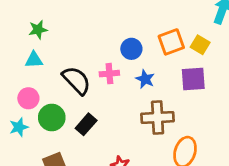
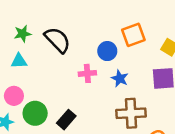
orange square: (171, 42) -> (133, 35), moved
black semicircle: (76, 80) -> (57, 40), moved

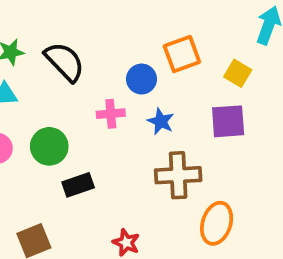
green circle: (35, 113) -> (49, 146), moved
black rectangle: (66, 120) -> (78, 185), turned 30

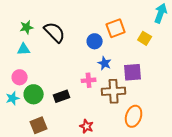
pink cross: (111, 114) -> (89, 80), moved
purple square: (228, 121) -> (133, 72), moved
green circle: (49, 146) -> (34, 94), moved

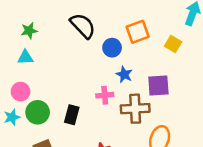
black semicircle: (55, 32) -> (83, 26), moved
black rectangle: (62, 96) -> (72, 115), turned -56

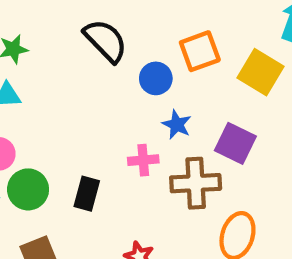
yellow square: (173, 44) -> (261, 72), size x1.5
purple square: (158, 85) -> (235, 143), turned 30

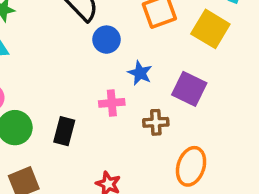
blue circle: (156, 78) -> (107, 40), moved
brown cross: (196, 183) -> (156, 122), size x0.6

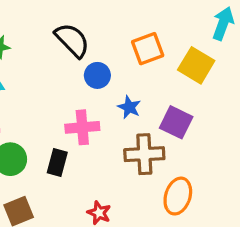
pink cross: (112, 103) -> (82, 127), moved, size x1.4
brown cross: (156, 122) -> (144, 154), size x1.6

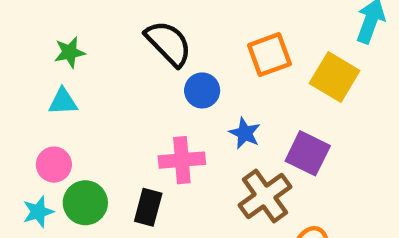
brown cross: (144, 154) -> (265, 196), turned -33

